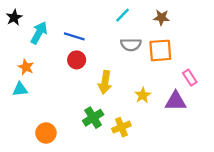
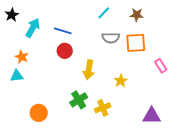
purple triangle: (176, 101) -> (152, 116), moved

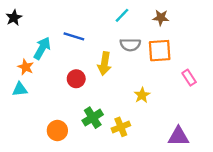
cyan arrow: (33, 28) -> (42, 48), moved
red circle: (65, 51) -> (76, 79), moved
yellow arrow: (89, 70) -> (104, 63), moved
orange circle: (39, 113) -> (57, 130), moved

